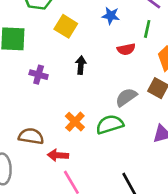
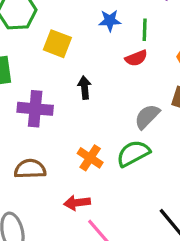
green line: (147, 29) -> (145, 30), moved
purple cross: (39, 75) -> (35, 109), size x1.5
brown semicircle: (31, 136) -> (30, 169), moved

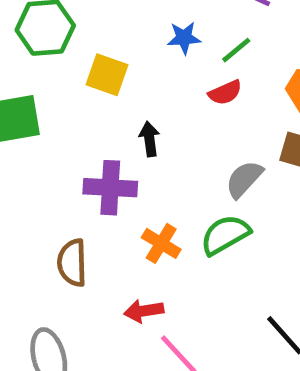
green line: (145, 30) -> (236, 50), turned 50
purple cross: (35, 109) -> (110, 188), moved
brown semicircle: (30, 169) -> (72, 263), turned -88

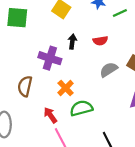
red semicircle: (225, 93) -> (100, 41), moved
green semicircle: (225, 235) -> (81, 108), moved
red arrow: (144, 311) -> (50, 115), turned 49

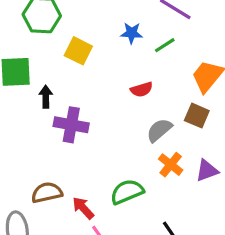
black arrow: (72, 42) -> (46, 97), moved
brown semicircle: (25, 86) -> (47, 193), moved, turned 72
orange cross: (66, 88) -> (171, 165), moved

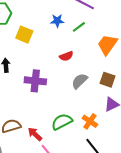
brown square: (197, 116) -> (107, 80), moved
purple cross: (71, 125) -> (35, 81), moved
orange cross: (171, 165) -> (90, 121), moved

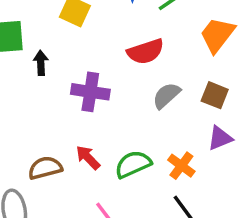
red semicircle: (66, 56) -> (146, 52), size x1.5
red arrow: (35, 134) -> (88, 157), moved

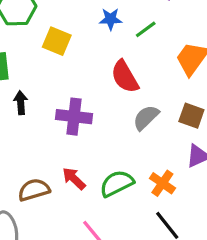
red semicircle: (146, 52) -> (125, 77), turned 80
black arrow: (41, 63) -> (21, 103), moved

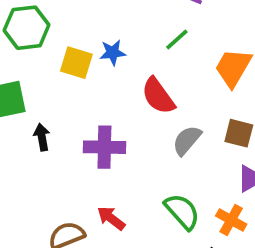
blue star: (111, 19) -> (113, 53), moved
green semicircle: (117, 183) -> (182, 211), moved, turned 80
orange cross: (162, 183) -> (231, 220), moved

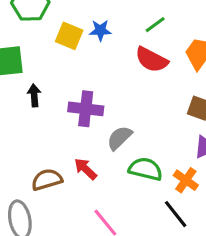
red semicircle: (158, 96) -> (151, 60), moved, turned -32
gray semicircle: (187, 140) -> (119, 138), moved
green semicircle: (182, 211) -> (145, 169), turned -40

